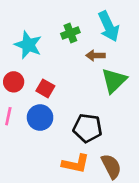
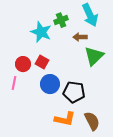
cyan star: (28, 45) -> (41, 32), moved
red circle: (14, 82) -> (23, 64), moved
blue circle: (40, 118) -> (50, 84), moved

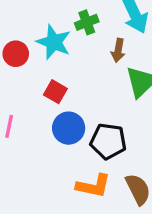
brown arrow: (80, 37) -> (118, 50), turned -80
red circle: (23, 64) -> (16, 54), moved

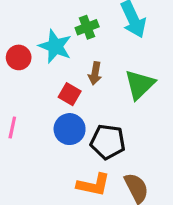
brown arrow: (118, 50) -> (95, 73), moved
red square: (55, 92) -> (70, 94), moved

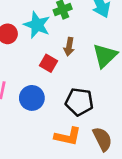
blue circle: (70, 129) -> (32, 98), moved

